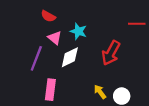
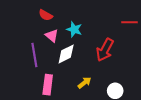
purple line: (36, 58) -> (34, 55), turned -30
yellow arrow: (100, 92) -> (84, 83), moved, turned 88

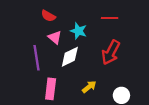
red line: (129, 22) -> (110, 18), moved

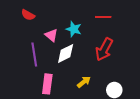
red semicircle: (48, 16) -> (28, 15), moved

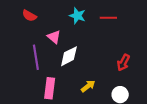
cyan star: (74, 29) -> (77, 16), moved
red arrow: (104, 49) -> (123, 63), moved, size x0.7

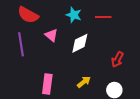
red semicircle: (29, 16) -> (28, 15), size x1.5
white diamond: (69, 56) -> (80, 43), moved
purple line: (36, 57) -> (21, 44), moved

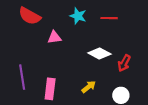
pink triangle: (51, 35) -> (54, 37), turned -48
white diamond: (80, 43) -> (99, 53), moved, turned 55
purple line: (21, 44) -> (22, 77), moved

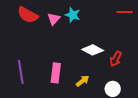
red line: (109, 18) -> (125, 12), moved
pink triangle: (54, 37) -> (54, 19), moved, turned -40
pink rectangle: (50, 89) -> (56, 73), moved

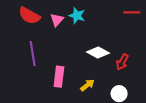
purple line: (21, 72) -> (33, 54), moved

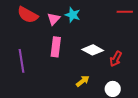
purple line: (33, 54) -> (22, 61), moved
pink rectangle: (59, 77) -> (56, 47), moved

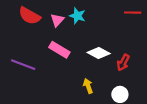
pink rectangle: (56, 47) -> (59, 50), turned -66
purple line: (22, 61) -> (23, 65), turned -60
yellow arrow: (83, 81) -> (88, 86), turned -72

